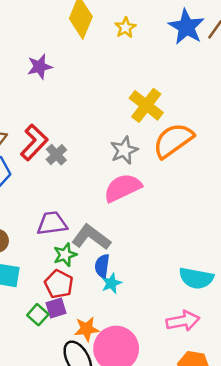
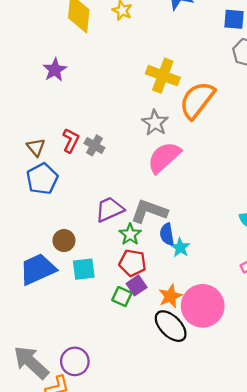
red L-shape: (34, 142) -> (71, 140), size x0.7

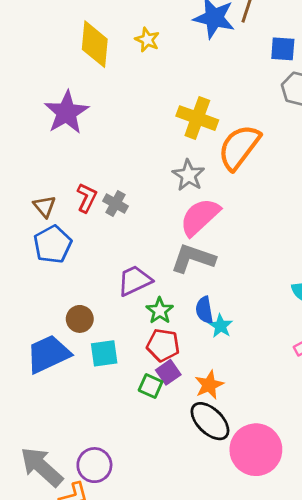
purple star: (55, 70) -> (66, 112), size x1.5
gray L-shape: (149, 211) -> (193, 258), moved
pink circle: (203, 306) -> (256, 450), moved

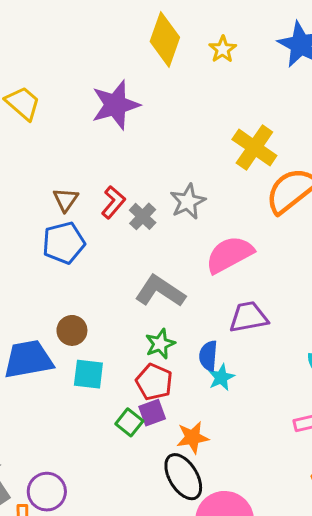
gray star: (188, 175) -> (188, 202), moved
gray L-shape: (193, 258) -> (160, 291), moved
purple trapezoid: (135, 281) -> (248, 317), moved

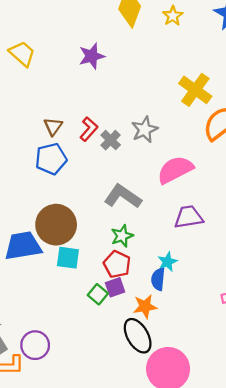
purple star: (115, 105) -> (92, 56), size x0.7
brown circle: (72, 330) -> (56, 225), size x1.8
blue semicircle: (208, 356) -> (158, 279), moved

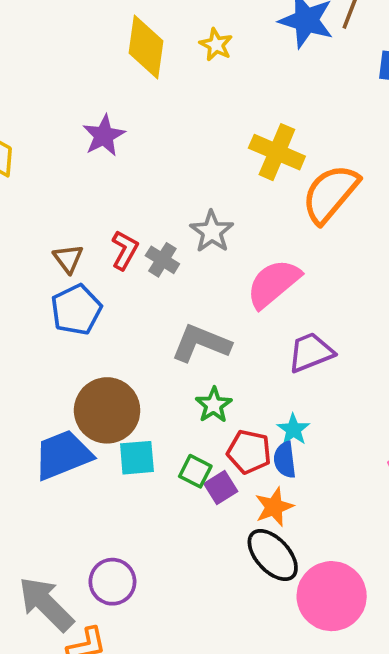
red pentagon: (117, 264) -> (249, 452), moved
green square: (98, 294) -> (195, 471), moved
purple circle: (35, 345) -> (112, 582), moved

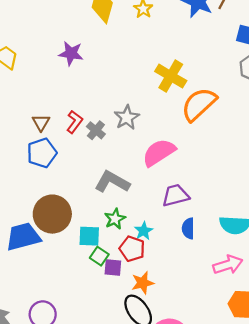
purple star: (104, 136) -> (71, 53), turned 30
cyan star: (293, 430) -> (144, 231), moved
cyan square: (137, 458) -> (89, 236), moved
blue semicircle: (285, 460) -> (188, 228), moved
purple square: (221, 487) -> (113, 268), turned 30

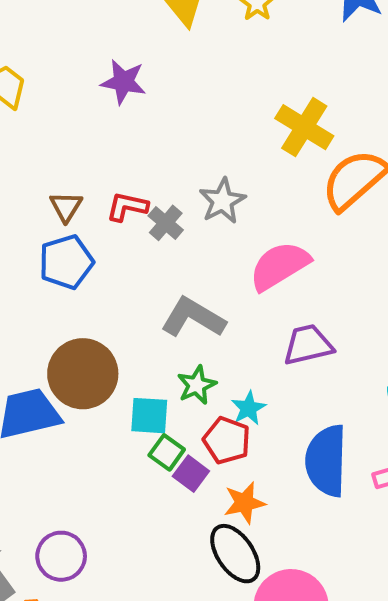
red L-shape: (75, 122) -> (127, 207), turned -115
blue semicircle: (188, 228) -> (326, 461), moved, size x1.8
purple square: (113, 268) -> (191, 474), turned 30

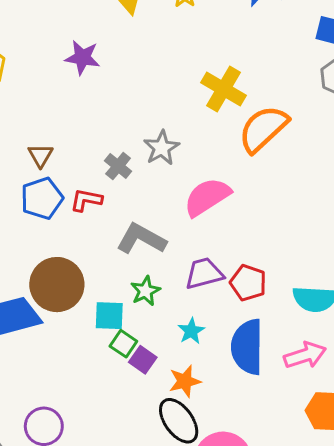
red L-shape: (127, 207) -> (86, 200), moved
purple trapezoid: (308, 345) -> (204, 273), moved
cyan star: (249, 408) -> (191, 331), moved
red pentagon: (227, 440) -> (248, 283), moved

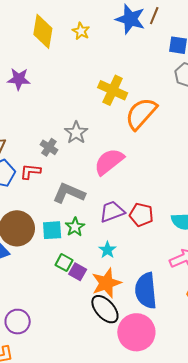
cyan square: (109, 316) -> (52, 230), moved
blue semicircle: (247, 347) -> (146, 291), moved
orange star: (185, 381) -> (106, 283), size x1.4

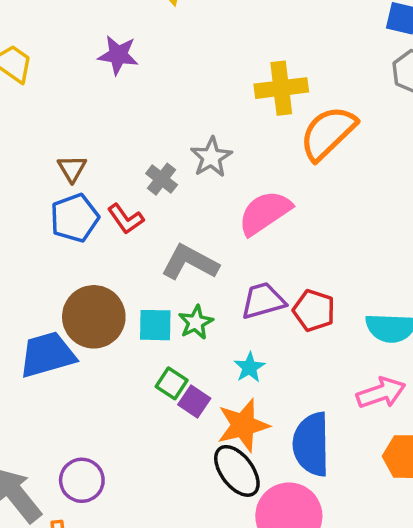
yellow cross: (113, 90) -> (281, 88), turned -36
red L-shape: (30, 171) -> (126, 219), turned -135

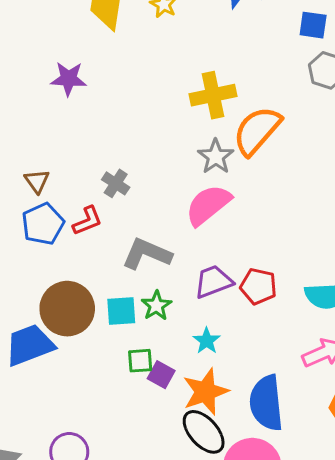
gray star: (211, 157) -> (216, 157), moved
red L-shape: (126, 219) -> (87, 221), turned -72
green square: (172, 383) -> (140, 361), turned -32

